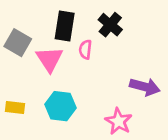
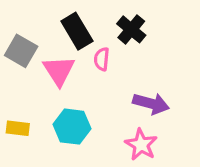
black rectangle: (65, 26) -> (77, 31), turned -40
purple arrow: (145, 87) -> (151, 104), moved

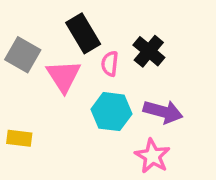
black cross: (131, 29) -> (149, 51), moved
cyan hexagon: (72, 127) -> (112, 112), moved

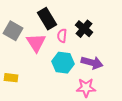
pink star: (152, 156) -> (86, 88), turned -30

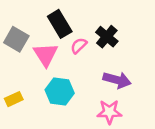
pink semicircle: (62, 36) -> (79, 46), turned 40
cyan hexagon: (63, 63) -> (60, 91), moved
yellow rectangle: (11, 78) -> (14, 99), turned -32

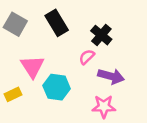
gray square: (16, 39) -> (15, 24), moved
pink semicircle: (79, 46) -> (87, 57), moved
pink triangle: (46, 55) -> (32, 67), moved

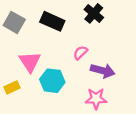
black rectangle: (57, 23) -> (52, 21), turned -35
black cross: (101, 35) -> (94, 13), moved

